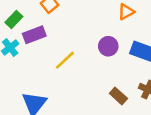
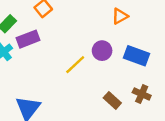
yellow line: (65, 60) -> (75, 65), moved

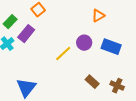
purple rectangle: (28, 39) -> (26, 34), turned -30
brown cross: (142, 94) -> (117, 86), moved

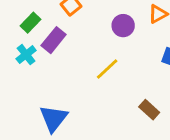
purple circle: (84, 43) -> (123, 26), moved

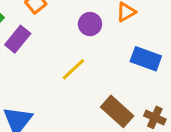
brown rectangle: (149, 110) -> (117, 111), size x1.5

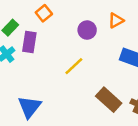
purple rectangle: (18, 39) -> (29, 42), turned -30

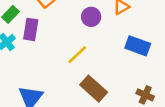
brown rectangle: (109, 100) -> (94, 89), moved

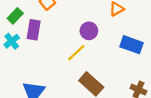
purple circle: (91, 17) -> (89, 31), moved

